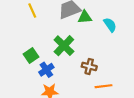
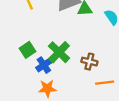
green cross: (64, 46) -> (59, 52), moved

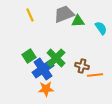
blue cross: (44, 65) -> (43, 69), size x1.5
orange line: (105, 83) -> (95, 75), moved

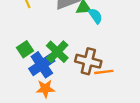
cyan semicircle: (101, 28) -> (95, 16), moved
brown cross: (82, 66) -> (88, 61), size x1.5

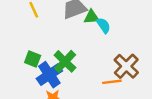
green square: (25, 49) -> (33, 59), turned -35
brown cross: (88, 61) -> (126, 66), moved, turned 30

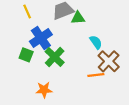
cyan semicircle: (103, 25) -> (96, 42), moved
blue cross: (49, 75) -> (41, 38), moved

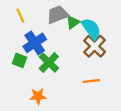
green triangle: (78, 18) -> (73, 22), turned -32
cyan semicircle: (96, 42) -> (91, 29), moved, size x1.5
brown cross: (109, 61) -> (95, 46), moved

